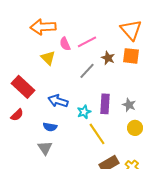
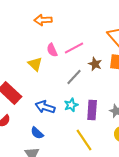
orange arrow: (43, 27) -> (43, 20), moved, size x0.7
cyan star: (84, 112) -> (71, 105), moved
blue semicircle: (50, 127) -> (37, 133), turned 32

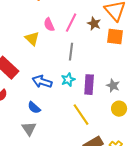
pink line: (74, 48) -> (71, 23), turned -36
brown star: (95, 64) -> (94, 24), moved
gray line: (74, 77) -> (71, 52), turned -36

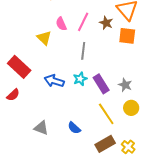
purple rectangle: (89, 85) -> (101, 84), turned -36
blue semicircle: (34, 108) -> (74, 128), moved
yellow line: (81, 115) -> (106, 114), moved
gray triangle: (29, 129) -> (41, 128), turned -35

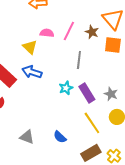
pink semicircle: (61, 24) -> (47, 33), turned 120
gray line: (83, 51) -> (79, 60), moved
blue arrow: (54, 81) -> (32, 72), moved

